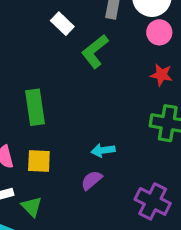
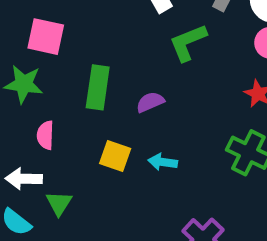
yellow square: (39, 161) -> (115, 156), moved
purple semicircle: (92, 180) -> (150, 102), moved

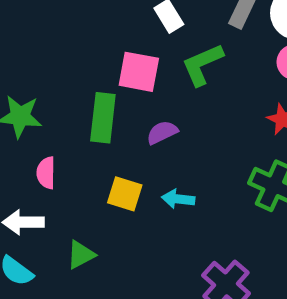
pink square: (46, 37) -> (139, 72), moved
green triangle: (59, 203) -> (81, 255), moved, turned 32

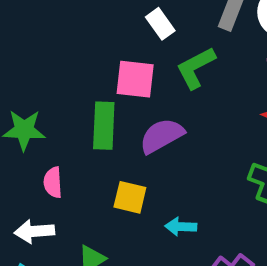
purple semicircle: (162, 132) -> (162, 136), size x1.5
cyan arrow: (178, 199) -> (181, 227), moved

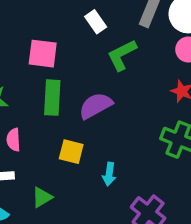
pink square: (135, 79) -> (43, 54), moved
cyan arrow: (181, 227) -> (109, 174), turned -85

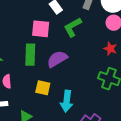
pink square: (43, 54) -> (41, 29), moved
cyan arrow: (109, 174) -> (67, 101), size x1.5

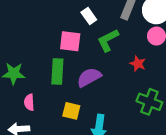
red star: (110, 49) -> (138, 64), moved

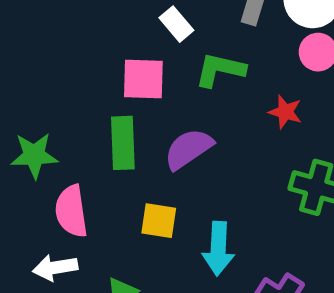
green L-shape: (108, 40) -> (220, 70), turned 45
pink semicircle: (29, 102) -> (71, 211), size x1.5

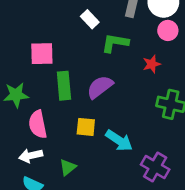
pink square: (143, 79) -> (42, 54), moved
red star: (285, 112) -> (152, 64), turned -30
cyan arrow: (218, 249) -> (119, 141), turned -56

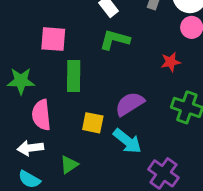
green L-shape: (115, 43) -> (115, 40), moved
purple semicircle: (100, 87) -> (130, 104), moved

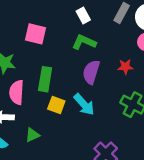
green rectangle: (74, 76) -> (45, 79), moved
purple semicircle: (130, 104) -> (91, 72), moved, turned -50
cyan arrow: (127, 141) -> (84, 104), moved

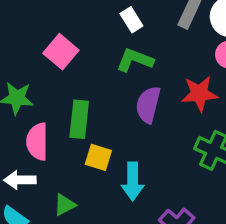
pink square: (36, 34) -> (61, 52), turned 30
red star: (125, 67) -> (199, 94), size x1.5
cyan arrow: (84, 104) -> (133, 181), moved, turned 45

